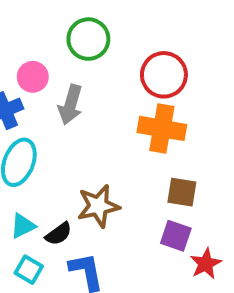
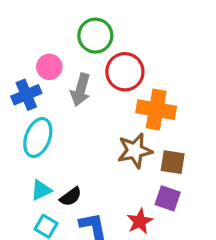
red circle: (164, 75) -> (125, 72), moved
brown star: (98, 206) -> (135, 151), moved
red star: (206, 264) -> (140, 221), moved

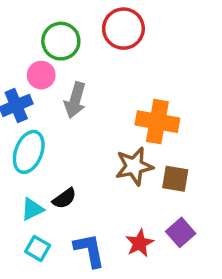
green circle: (95, 36) -> (61, 41), moved
red circle: (125, 72) -> (123, 29), moved
black semicircle: (71, 197) -> (64, 198), moved
purple square: (168, 198) -> (181, 232), moved, turned 30

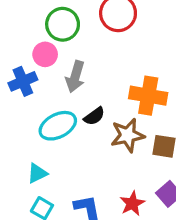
cyan ellipse: (29, 152) -> (58, 126), moved, turned 42
black semicircle: (64, 198) -> (94, 116), moved

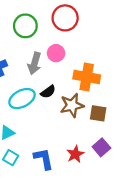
pink circle: (45, 54) -> (56, 53), moved

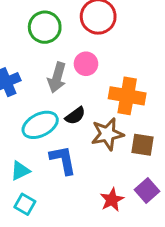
blue L-shape: (44, 159) -> (63, 160), moved

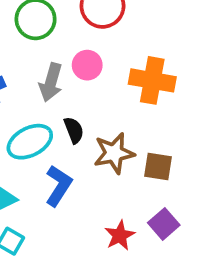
orange cross: (127, 96) -> (152, 80), moved
black semicircle: (75, 116) -> (74, 130), turned -75
blue L-shape: (63, 160) -> (58, 186), turned 44

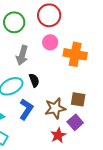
pink circle: (87, 65) -> (50, 42), moved
brown star: (114, 153) -> (55, 108), moved
purple square: (164, 224) -> (75, 122), moved

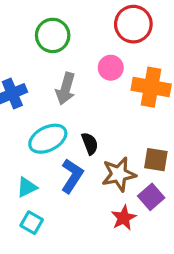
red circle: (49, 15) -> (133, 24), moved
black semicircle: (34, 80) -> (90, 144), moved

